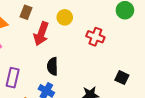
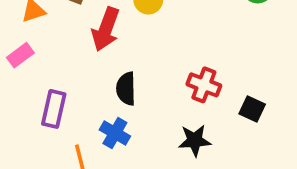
red cross: (95, 37) -> (204, 85), moved

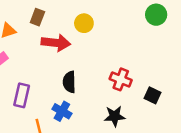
red arrow: (106, 29) -> (56, 43), turned -104

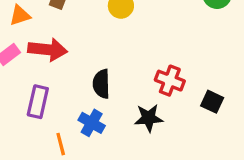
red arrow: (56, 43) -> (48, 50), moved
black star: (115, 116) -> (149, 118), moved

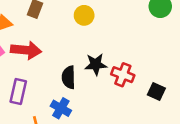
black star: (149, 118) -> (96, 64), moved

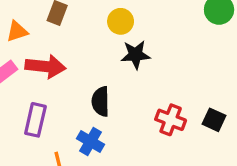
black star: (96, 64) -> (136, 55), moved
red cross: (123, 75) -> (171, 120), moved

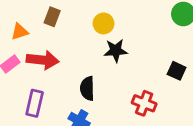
black square: (214, 120) -> (177, 71), moved

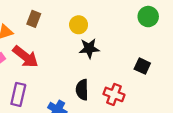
red arrow: (43, 60) -> (25, 57), turned 32
black semicircle: (87, 88) -> (82, 90), moved

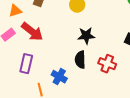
black star: (89, 48) -> (86, 36), moved

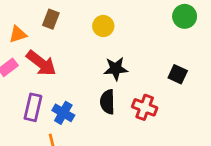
blue cross: (59, 77) -> (63, 113), moved

